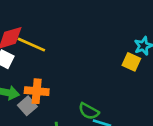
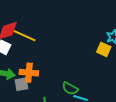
gray square: (27, 106) -> (22, 84), turned 32

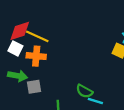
orange cross: (29, 73) -> (36, 56), moved

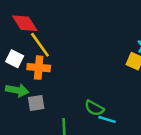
red diamond: (20, 31) -> (25, 23), moved, turned 75
yellow line: (37, 36) -> (40, 45), turned 30

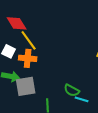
gray square: (36, 103) -> (26, 86), size x1.5

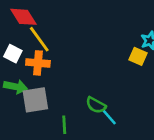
cyan line: (82, 99) -> (109, 117), turned 32

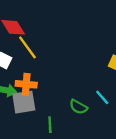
orange cross: (38, 63) -> (26, 84), moved
cyan line: (109, 117) -> (102, 97), moved

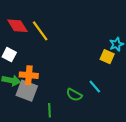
yellow line: (27, 47) -> (40, 31), moved
gray square: (24, 102) -> (27, 91), turned 30

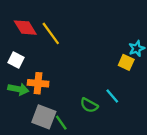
gray square: (27, 91) -> (44, 117), moved
green line: (49, 110) -> (61, 123), turned -32

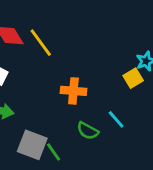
yellow square: (126, 62) -> (133, 78), turned 35
orange cross: (38, 83) -> (73, 91), moved

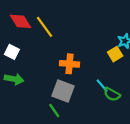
green semicircle: (88, 131) -> (112, 94), moved
gray square: (32, 145) -> (63, 91), moved

